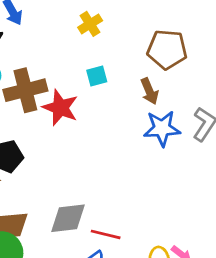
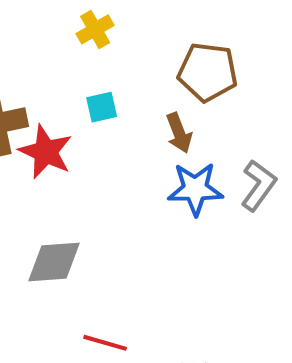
gray diamond: (68, 218) -> (54, 262), moved

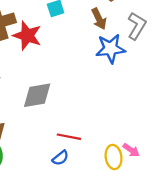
gray L-shape: (258, 185) -> (137, 26), moved

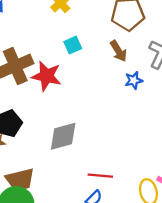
blue star: (111, 49) -> (134, 80), size x0.6

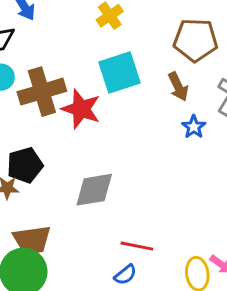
cyan square: (73, 45) -> (120, 72), size x1.8
blue star: (134, 80) -> (194, 127), turned -30

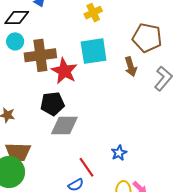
blue star: (194, 127) -> (119, 153), moved
black pentagon: (25, 165) -> (52, 104), moved
red line: (137, 246) -> (86, 167), turned 35

